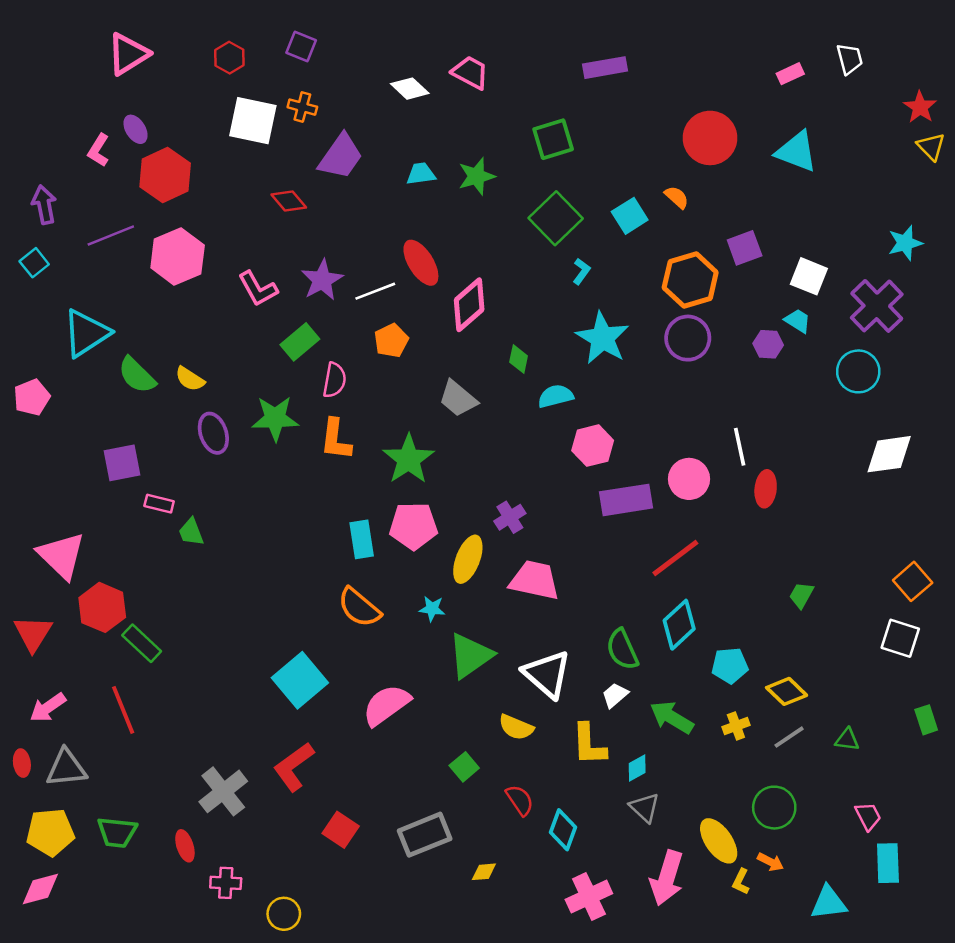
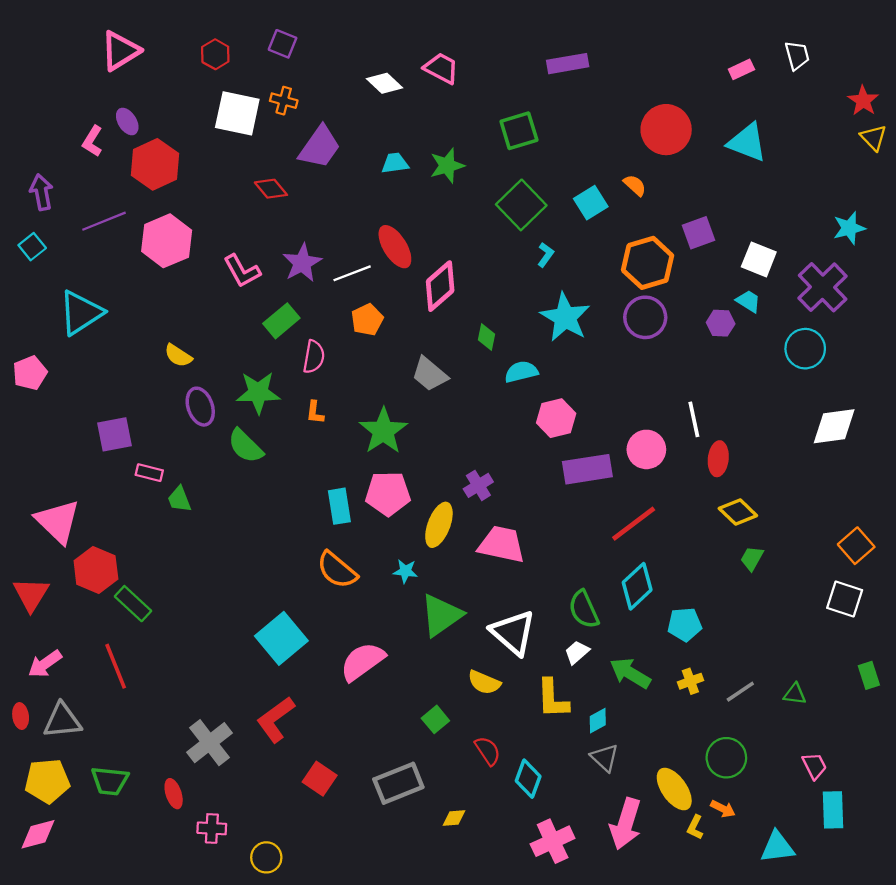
green semicircle: (137, 375) -> (245, 446), moved
orange L-shape: (336, 439) -> (315, 412), size x0.6
yellow diamond: (787, 691) -> (738, 512), moved

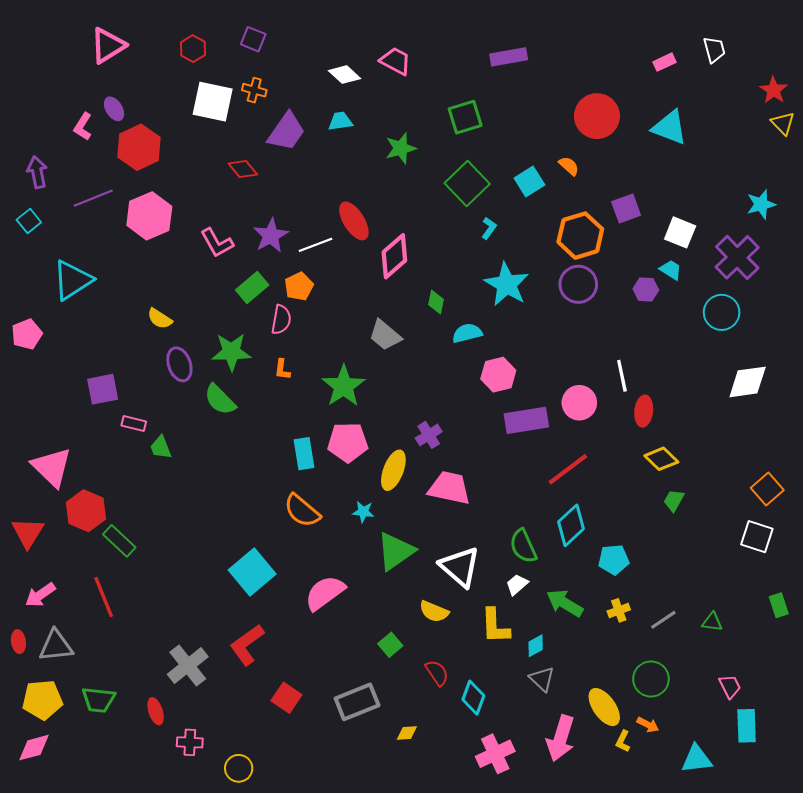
cyan trapezoid: (395, 163) -> (340, 121), moved
orange pentagon: (367, 320) -> (299, 286), moved

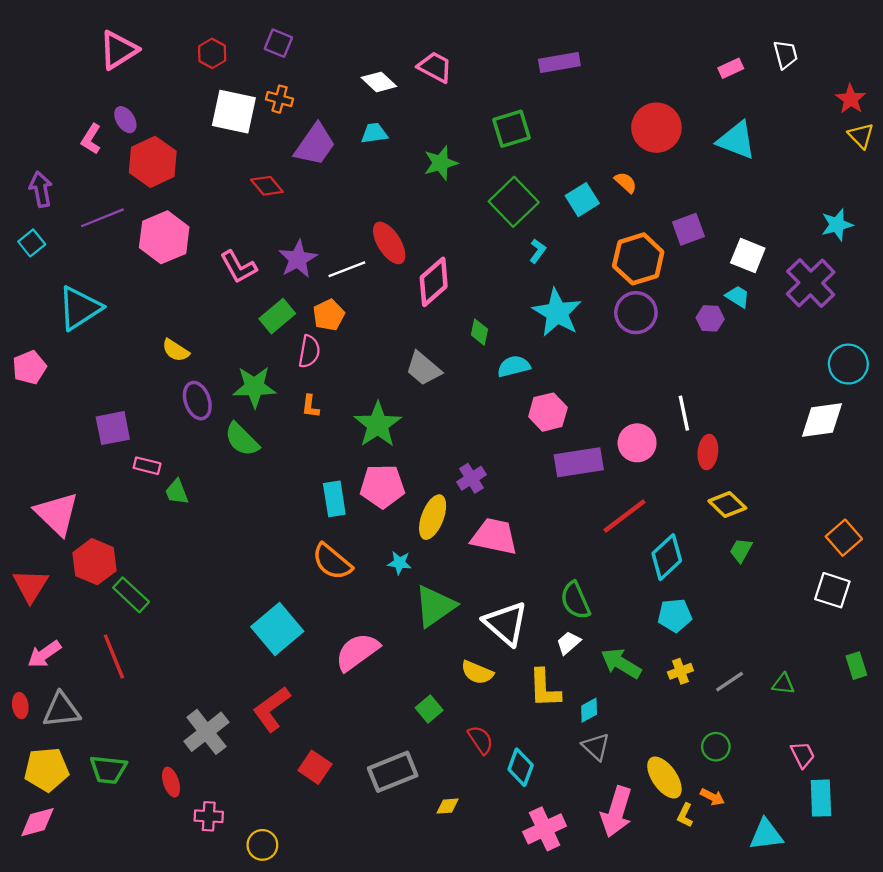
cyan circle: (722, 312) -> (848, 364), moved
cyan diamond: (571, 525) -> (667, 557), moved
green circle: (651, 679) -> (716, 747), size x0.7

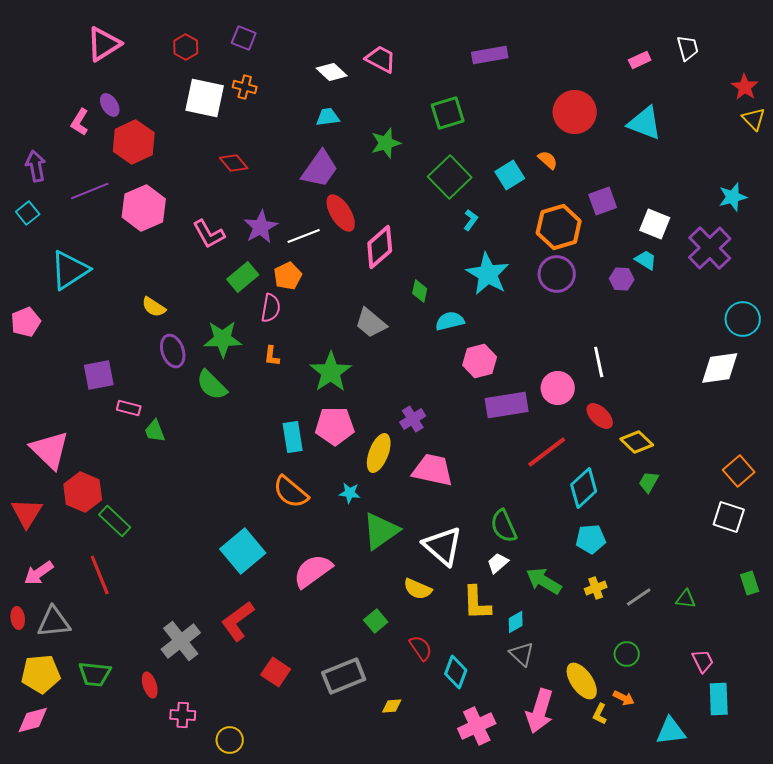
purple trapezoid: (315, 145) -> (320, 169), moved
red ellipse: (708, 452) -> (600, 416), moved, turned -52

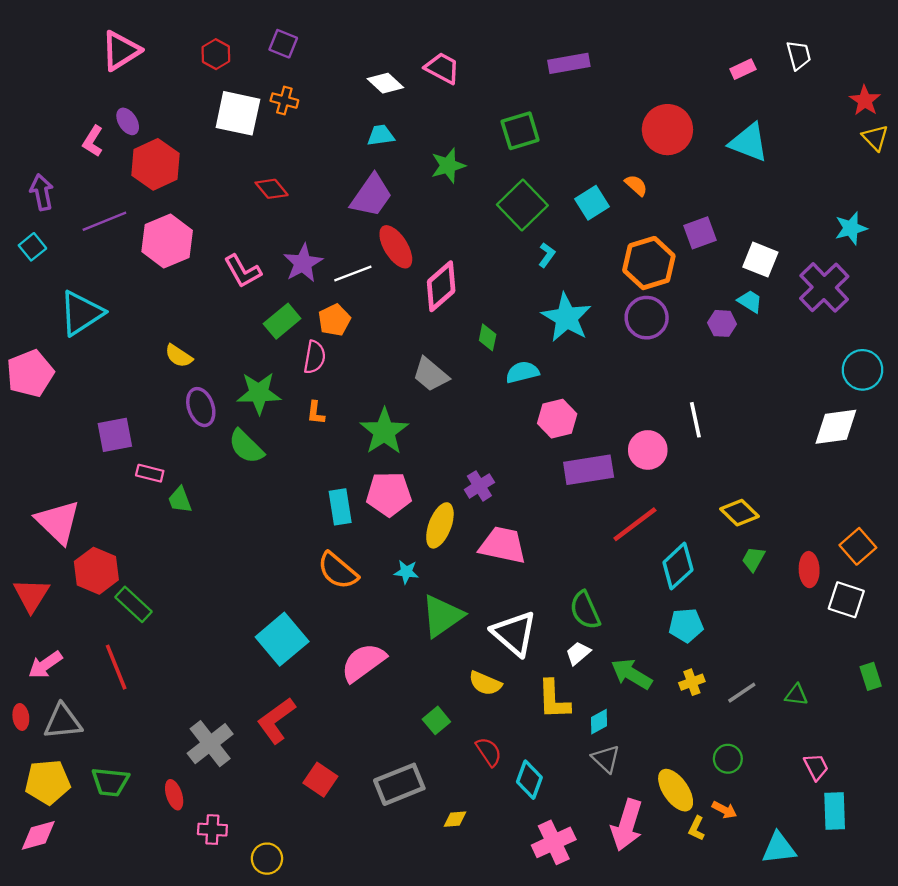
pink pentagon: (26, 322) -> (30, 373), size x1.4
red ellipse: (600, 416) -> (809, 570), moved, turned 44

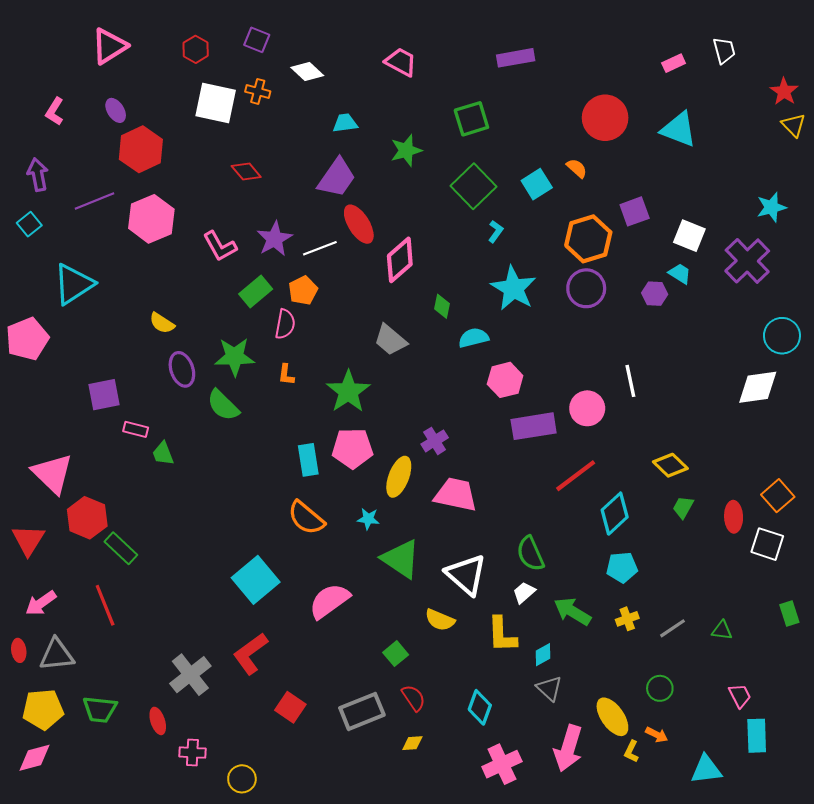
white diamond: (385, 83) -> (307, 71), moved
pink L-shape: (93, 141) -> (55, 111), moved
green triangle: (442, 616) -> (401, 559), turned -51
red semicircle: (489, 752) -> (414, 698), moved

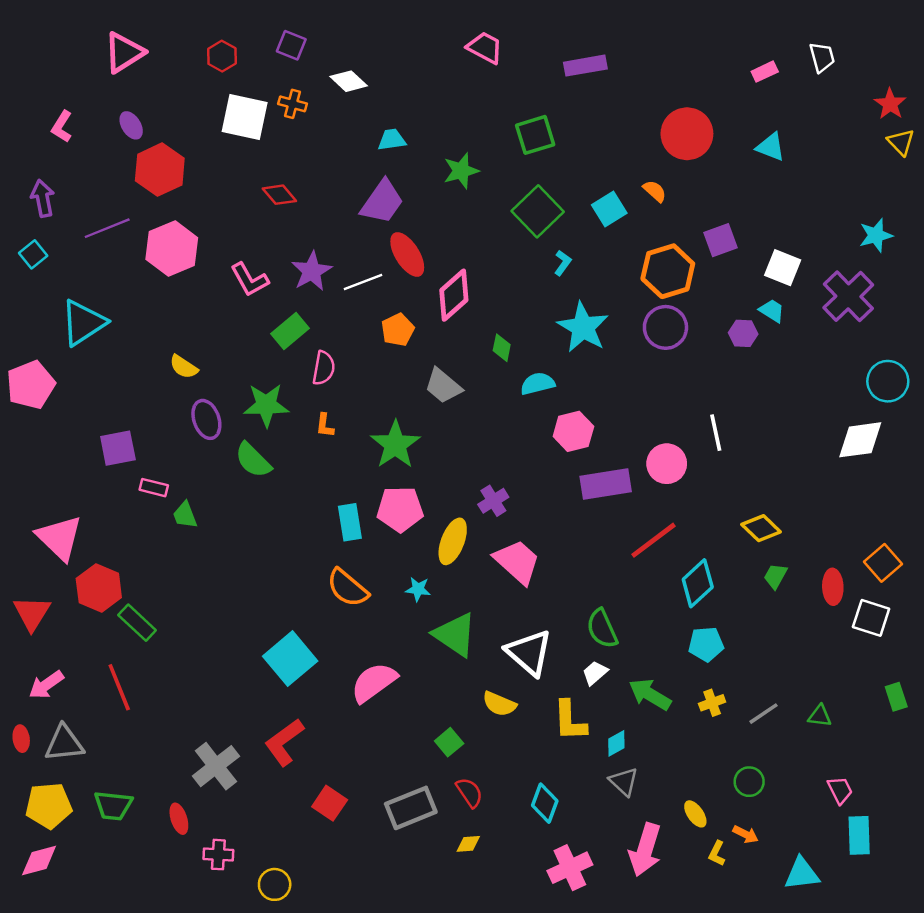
pink trapezoid: (401, 62) -> (485, 48), moved
cyan triangle: (679, 129) -> (771, 147), size x0.7
orange pentagon: (303, 290) -> (398, 330), moved
pink trapezoid: (456, 495) -> (517, 562), turned 30
yellow ellipse: (612, 717) -> (695, 814), size x0.6

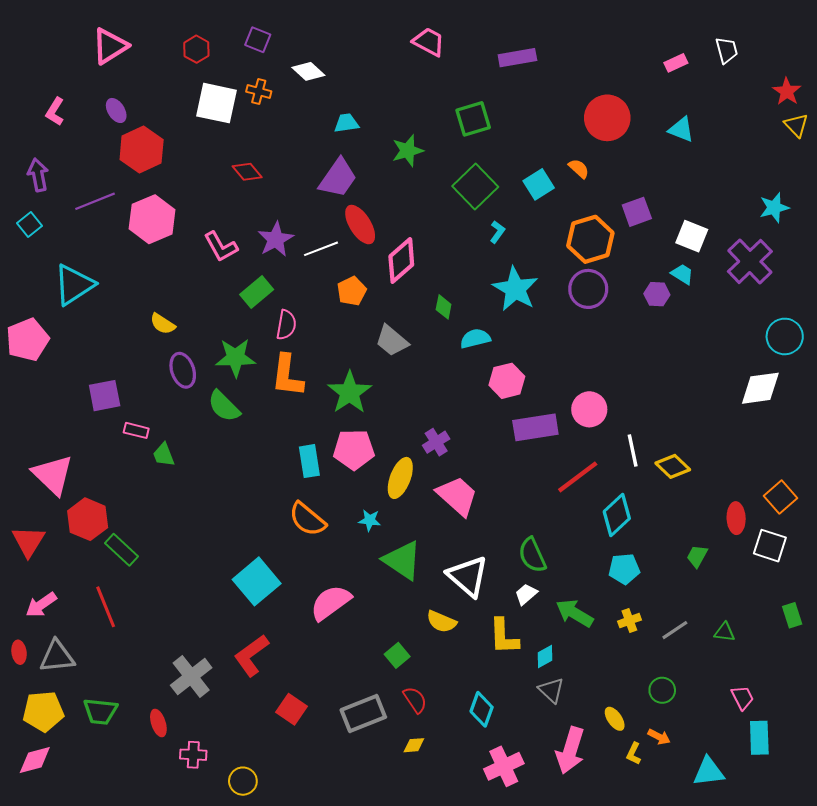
orange L-shape: (325, 425) -> (287, 376), size x2.0
white line: (716, 433) -> (633, 451), moved
green trapezoid: (775, 576) -> (697, 556), moved

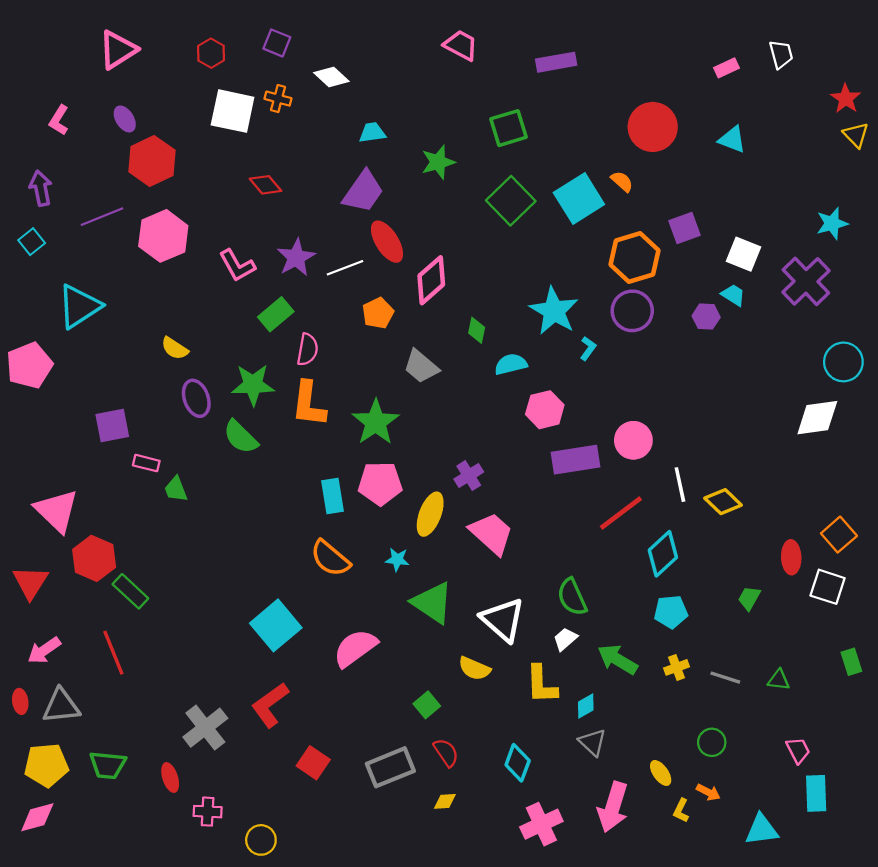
cyan square: (539, 184) -> (579, 198), size x1.5
cyan L-shape: (497, 232) -> (588, 348), moved
gray line: (675, 630) -> (725, 678), turned 52

